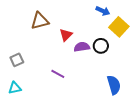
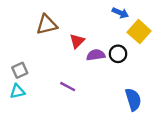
cyan triangle: (15, 88) -> (17, 91), moved

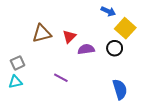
brown triangle: (47, 25) -> (42, 33), moved
black circle: (118, 54) -> (115, 48), moved

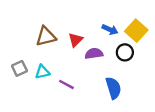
blue arrow: (108, 11) -> (110, 30), moved
cyan triangle: (15, 82) -> (42, 72), moved
blue semicircle: (120, 89) -> (113, 88), moved

